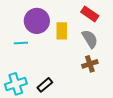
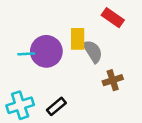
purple circle: (37, 21) -> (46, 51), moved
gray semicircle: (90, 39) -> (93, 51), moved

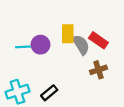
red rectangle: (113, 18) -> (98, 40), moved
purple circle: (46, 51) -> (40, 45), size x0.7

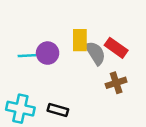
cyan cross: (17, 92) -> (20, 109), turned 30
black rectangle: (49, 93) -> (58, 110), turned 56

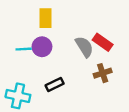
yellow rectangle: (80, 40) -> (45, 18), moved
black rectangle: (58, 110) -> (55, 85), moved, turned -42

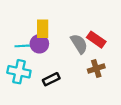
yellow rectangle: (45, 18) -> (43, 29), moved
cyan cross: (18, 96) -> (19, 72), moved

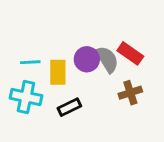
yellow rectangle: (43, 29) -> (58, 72), moved
purple circle: (39, 44) -> (87, 59), moved

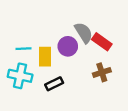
gray semicircle: (107, 59) -> (84, 33), moved

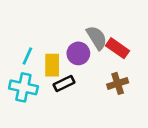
cyan line: (23, 49) -> (27, 56), turned -63
black rectangle: (54, 84) -> (64, 83), moved

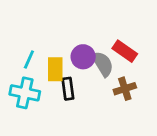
gray semicircle: (97, 38) -> (103, 64), moved
black rectangle: (64, 83) -> (68, 89), turned -72

